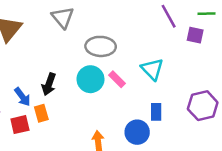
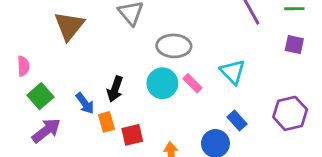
purple square: (195, 35) -> (294, 45), moved
blue rectangle: (156, 112) -> (237, 121), turned -42
red square: (20, 125) -> (132, 135), moved

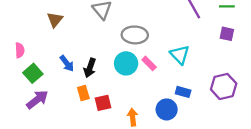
brown triangle: (69, 26) -> (55, 20), size x0.7
blue arrow: (85, 103) -> (67, 63), moved
blue rectangle: (237, 121) -> (183, 92), turned -32

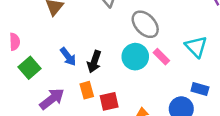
gray ellipse: (135, 35) -> (145, 24), turned 45
purple arrow: (37, 100) -> (52, 99), moved

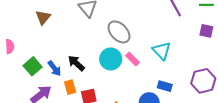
blue arrow: (68, 57) -> (54, 68), moved
black arrow: (94, 62) -> (76, 63), turned 114
green square: (30, 68) -> (33, 66), moved

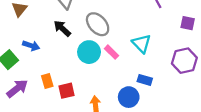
black arrow: (76, 63) -> (62, 28), moved
blue arrow: (54, 68) -> (31, 46), moved, turned -35
purple hexagon: (203, 81) -> (184, 61), moved

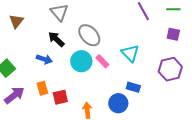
blue arrow: (31, 46) -> (44, 59), moved

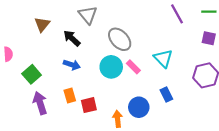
black arrow: (56, 39) -> (72, 38), moved
blue rectangle: (133, 87) -> (166, 94), turned 48
purple arrow: (14, 95) -> (40, 103), turned -70
blue circle: (118, 103) -> (139, 107), moved

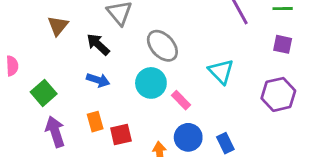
pink rectangle: (133, 67) -> (181, 100), moved
blue rectangle: (166, 94) -> (225, 143), moved

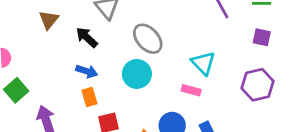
green square: (44, 93) -> (16, 90), moved
pink rectangle: (181, 100) -> (191, 90), moved, turned -30
orange rectangle: (95, 122) -> (89, 97), moved

